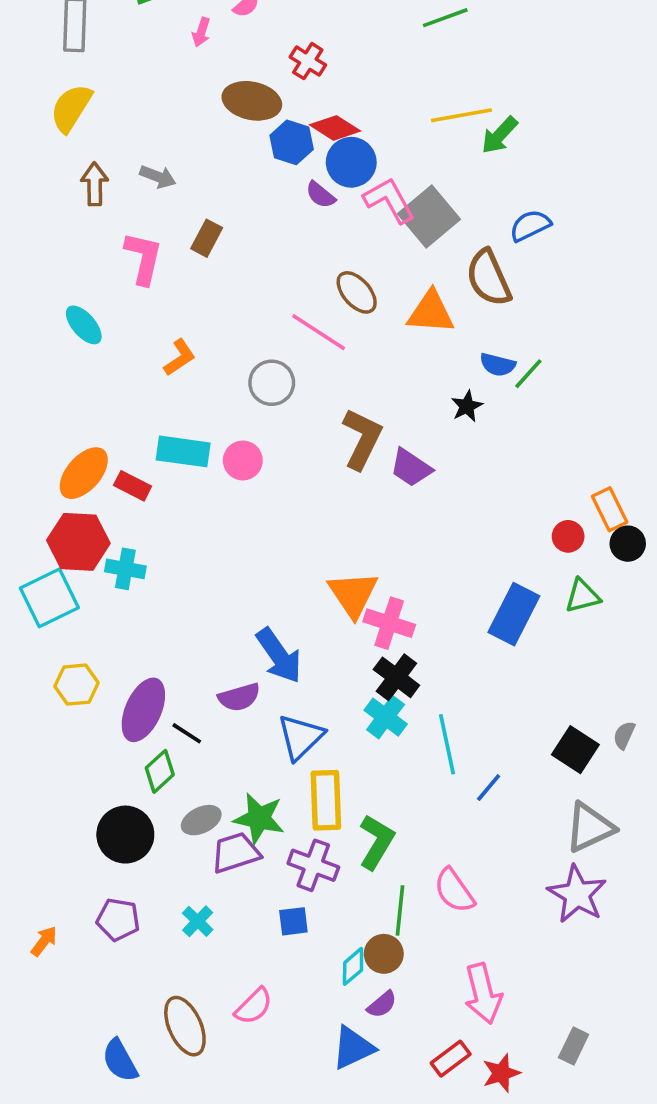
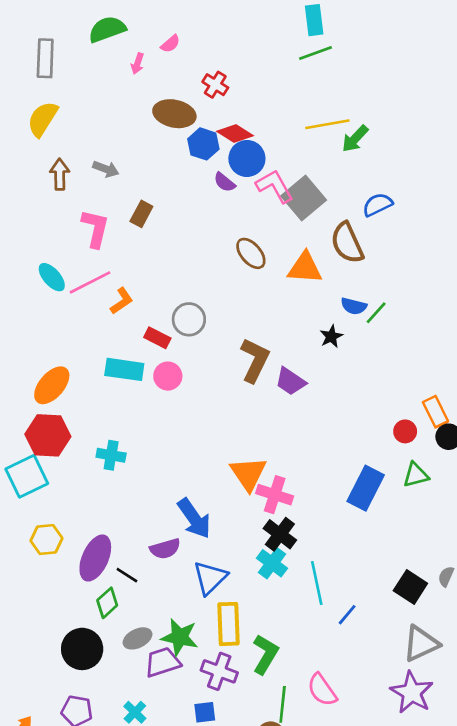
pink line: (319, 332) -> (90, 282), moved, turned -60
red rectangle: (133, 486) -> (157, 338), moved
cyan cross: (125, 569) -> (111, 455), moved

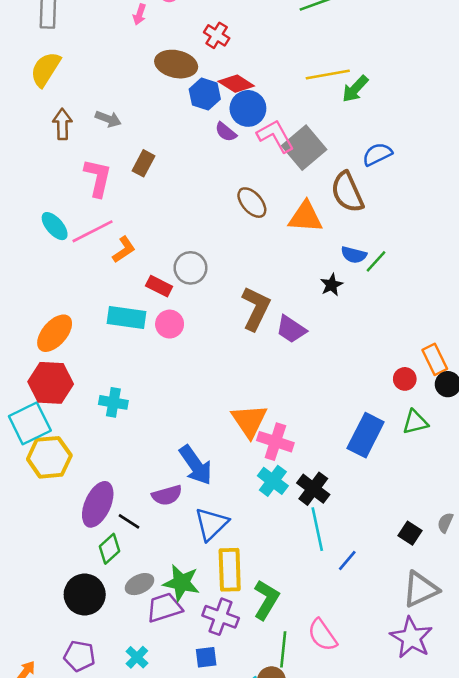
black cross: (280, 534) -> (313, 489), moved
yellow hexagon: (47, 540) -> (49, 457), moved, size x1.4
cyan cross: (272, 563) -> (273, 481), moved
black square: (410, 587) -> (410, 533), size x0.7

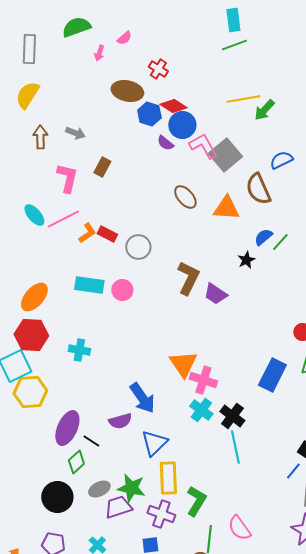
blue semicircle: (354, 255) -> (263, 237), turned 126
red rectangle: (159, 286) -> (107, 234), moved
blue line: (347, 561) -> (293, 471), moved

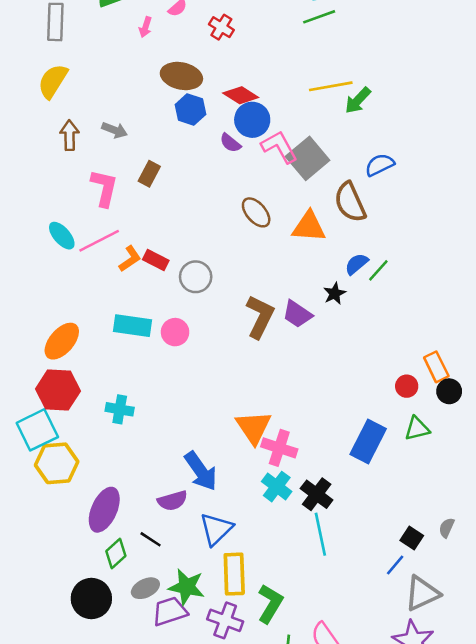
red cross: (158, 69) -> (221, 27), moved
blue hexagon: (149, 114) -> (190, 109), moved
purple trapezoid: (215, 294) -> (297, 314), moved
black line: (91, 441) -> (151, 539), moved

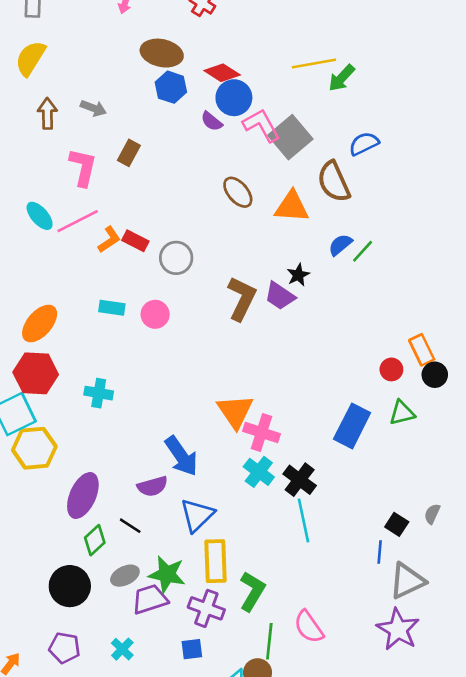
black star: (335, 293) -> (298, 275), moved
cyan rectangle: (133, 326) -> (112, 308), size x0.7
blue line: (395, 565) -> (380, 552), turned -35

